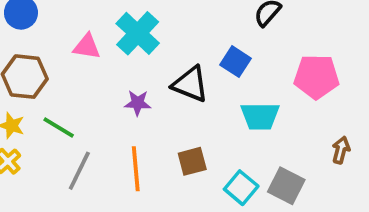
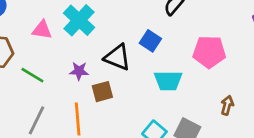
green line: (59, 127) -> (32, 75), moved
brown square: (192, 161) -> (102, 92), moved

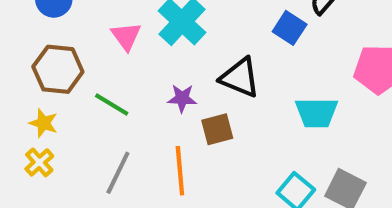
pink triangle: (42, 30) -> (126, 36), turned 45
blue square: (150, 41) -> (290, 28), moved

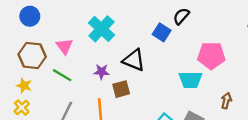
pink triangle: (126, 36) -> (64, 46), moved
cyan trapezoid: (317, 113) -> (190, 80), moved

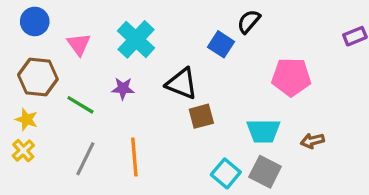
pink triangle: (64, 46) -> (79, 44), moved
purple star: (101, 72) -> (123, 88), moved
cyan trapezoid: (190, 80) -> (263, 131), moved
brown square: (121, 89) -> (201, 116), moved
brown arrow: (226, 101) -> (312, 141), turned -119

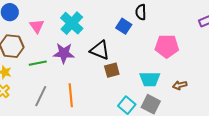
black semicircle: (249, 21) -> (141, 12), turned -42
purple star: (123, 88) -> (64, 53), size x1.5
green line: (80, 105) -> (38, 63), turned -42

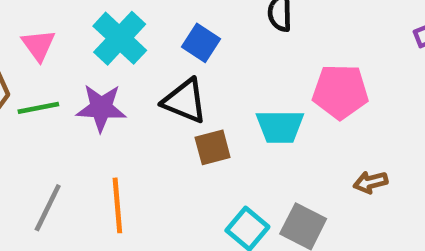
blue square: (124, 26) -> (201, 43), moved
green line: (38, 63) -> (38, 108), moved
cyan trapezoid: (150, 79) -> (280, 126), moved

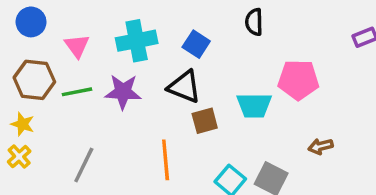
cyan cross: (120, 38) -> (137, 41), turned 36
orange line: (117, 205) -> (166, 160), moved

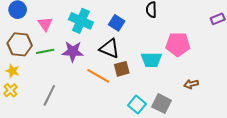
cyan cross: (137, 41) -> (81, 21), turned 35
orange line: (166, 160) -> (98, 76), moved, turned -55

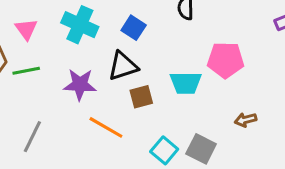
black triangle: (109, 48) -> (123, 66), turned -40
purple star: (73, 51) -> (80, 84), moved
orange line: (98, 76) -> (106, 127), moved

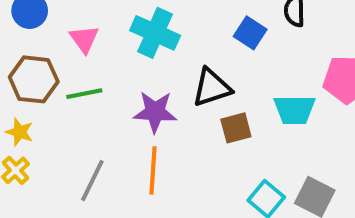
blue square: (134, 28) -> (250, 33), moved
orange line: (106, 127) -> (153, 170), moved, turned 64

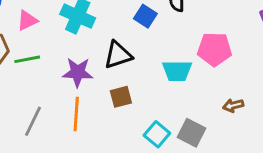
pink triangle: (84, 39) -> (27, 20), turned 40
brown square: (236, 128) -> (121, 97), moved

